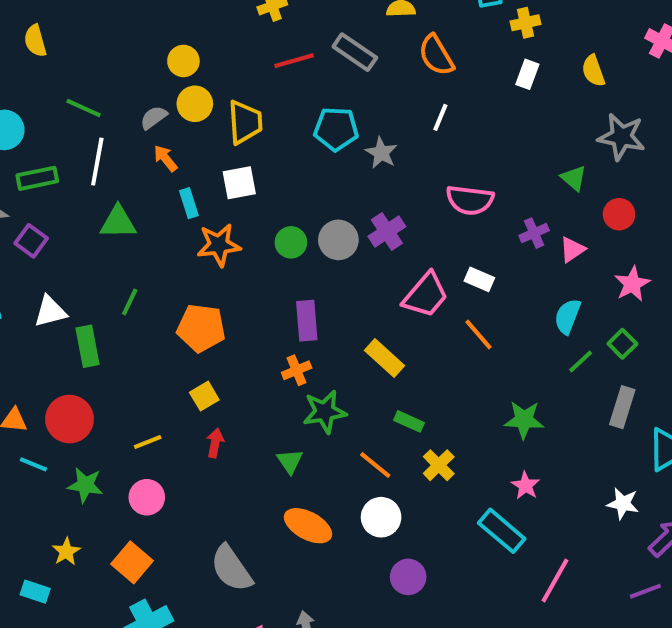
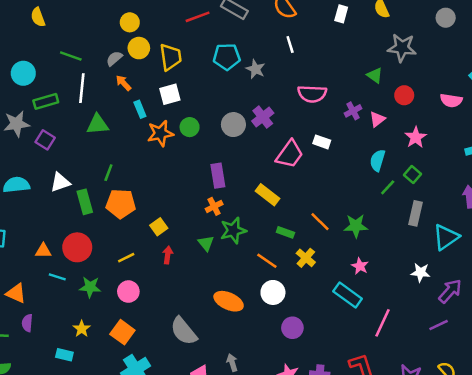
white line: (440, 117) -> (290, 45), turned -35
green circle: (291, 242) -> (190, 127), moved
orange pentagon: (201, 328) -> (121, 204), moved
orange line: (479, 335) -> (320, 222), moved
green triangle: (290, 461) -> (206, 243), moved

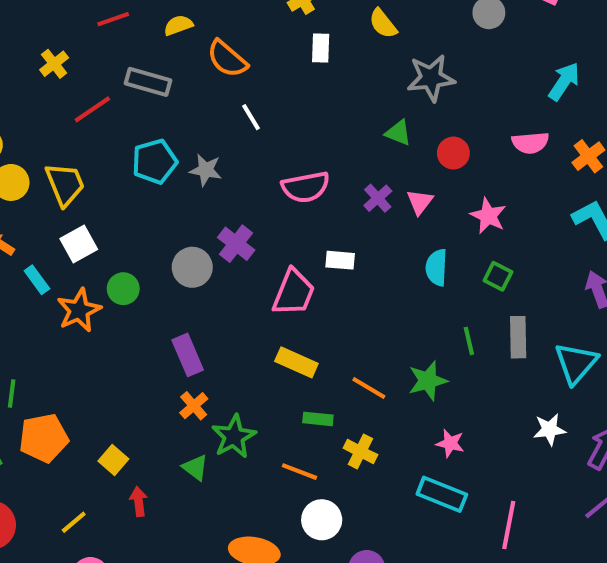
green line: (388, 187) -> (469, 341), moved, turned -42
yellow rectangle: (267, 195) -> (296, 362), moved

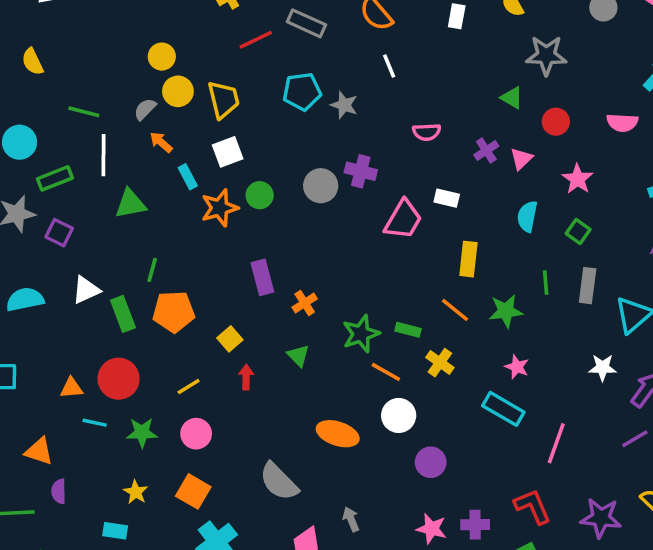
pink semicircle: (306, 187) -> (427, 132), size x0.7
purple cross: (236, 244) -> (361, 171), turned -32
purple rectangle: (188, 355) -> (262, 277), moved
yellow rectangle: (296, 362) -> (468, 259), moved, turned 64
green star: (234, 437) -> (361, 334), moved

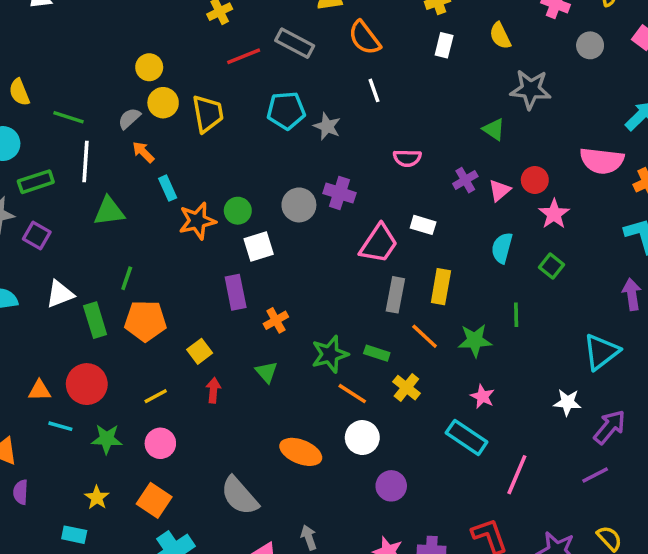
yellow semicircle: (33, 62) -> (19, 92), moved
red circle: (556, 122) -> (535, 180), moved
pink semicircle: (622, 123) -> (602, 161), size x1.4
white square: (228, 152) -> (259, 246), moved
gray rectangle: (588, 286) -> (395, 295), moved

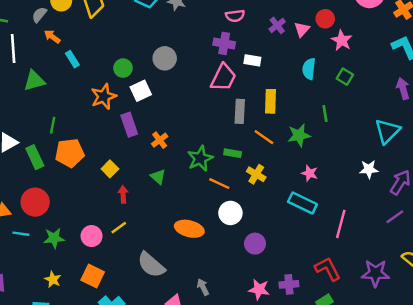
purple cross: (339, 193) -> (224, 43), moved
orange star: (197, 221) -> (104, 96), moved
yellow line: (156, 396) -> (119, 228), moved

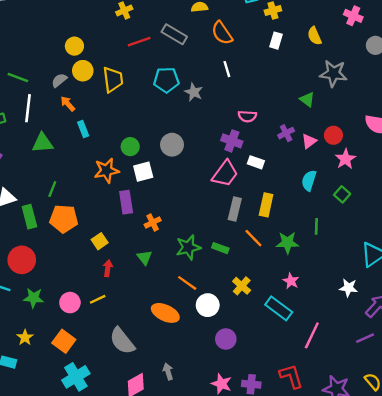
yellow cross: (256, 174) -> (242, 286), moved
orange line: (219, 184) -> (187, 283), moved

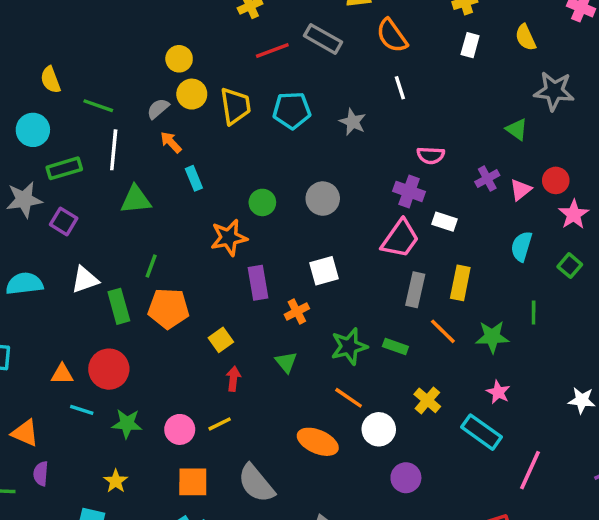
cyan pentagon: (166, 80) -> (292, 110), moved
white square: (143, 172) -> (324, 271), moved
orange square: (64, 341) -> (193, 482), moved, turned -35

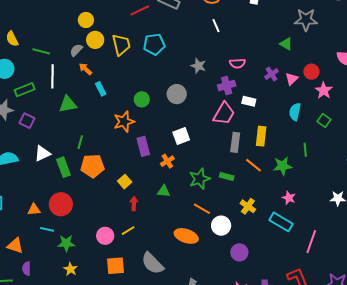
gray star: (353, 122) -> (198, 66), moved
purple cross: (409, 191) -> (227, 86), turned -30
green triangle: (286, 362) -> (164, 191), turned -40
green star: (127, 424) -> (66, 243), moved

